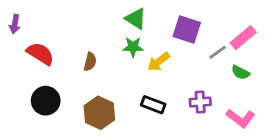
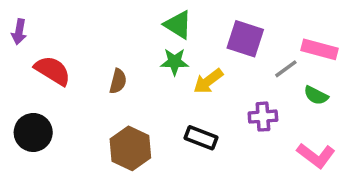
pink rectangle: (243, 38) -> (320, 49), turned 55
black circle: (46, 101) -> (33, 132), moved
purple cross: (200, 102) -> (263, 117), moved

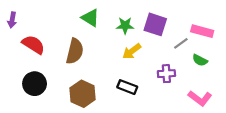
green triangle: (178, 25) -> (90, 18), moved
green star: (175, 62) -> (125, 26), moved
brown semicircle: (118, 81) -> (75, 51), size x1.6
black circle: (33, 132) -> (35, 84), moved

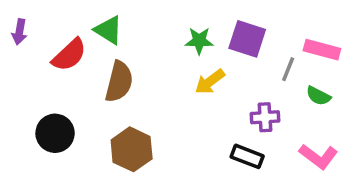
green triangle: (90, 18) -> (108, 30), moved
gray line: (181, 43) -> (288, 69), turned -32
red semicircle: (33, 45) -> (69, 55), moved, turned 105
black rectangle: (127, 87) -> (247, 156), moved

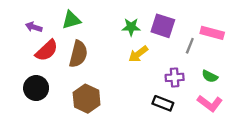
green triangle: (108, 30) -> (71, 20), turned -48
purple arrow: (19, 32) -> (34, 27), moved, turned 98
red semicircle: (69, 55) -> (47, 50), moved
green semicircle: (318, 96) -> (210, 76), moved

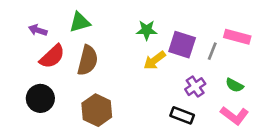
purple square: (163, 26) -> (182, 45), moved
purple cross: (175, 77) -> (195, 87), turned -30

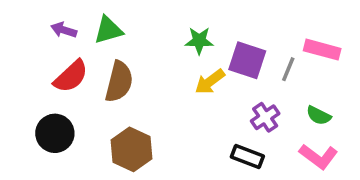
purple arrow: (38, 30) -> (64, 30), moved

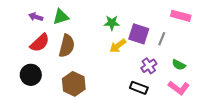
pink rectangle: (322, 50) -> (181, 16), moved

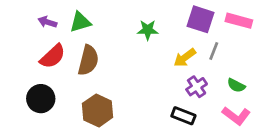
purple square: (139, 34) -> (201, 19), moved
yellow arrow: (118, 46) -> (185, 58), moved

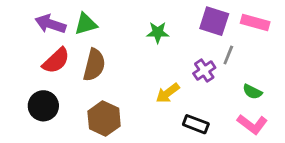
purple arrow: (47, 22) -> (50, 24), size x1.5
yellow arrow: (185, 58) -> (168, 93), moved
purple cross: (197, 87) -> (204, 71), moved

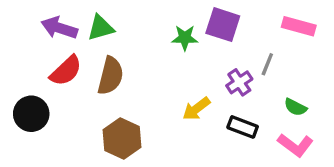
purple square: (214, 21) -> (223, 25), moved
black circle: (43, 106) -> (31, 114), moved
black rectangle: (196, 124) -> (243, 127), moved

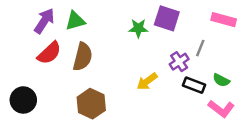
purple arrow: (59, 28) -> (44, 21), turned 105
black circle: (31, 114) -> (23, 100), moved
black rectangle: (243, 127) -> (194, 85), moved

